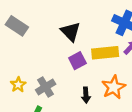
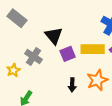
black triangle: (71, 32) -> (54, 36), moved
gray cross: (46, 87) -> (34, 56), moved, turned -30

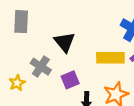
gray rectangle: (17, 18) -> (21, 22), turned 54
purple square: (68, 54) -> (70, 80), moved

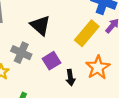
yellow rectangle: (110, 58) -> (87, 33), turned -40

